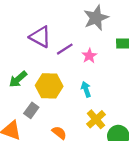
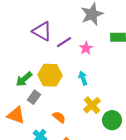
green arrow: (18, 79) -> (24, 79), moved

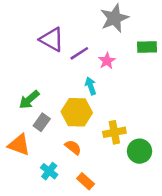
yellow hexagon: (50, 75) -> (77, 112), moved
cyan arrow: (83, 78) -> (91, 86), moved
yellow cross: (92, 105) -> (114, 132), turned 30

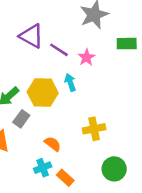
purple line: (79, 53) -> (59, 50), turned 66
yellow hexagon: (77, 112) -> (43, 92), moved
green circle: (140, 151) -> (114, 169), moved
cyan cross: (49, 171) -> (43, 168), moved, turned 30

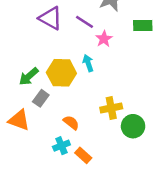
purple line: (59, 50) -> (84, 22), moved
green circle: (114, 169) -> (133, 126), moved

